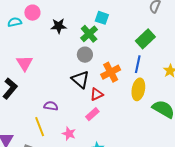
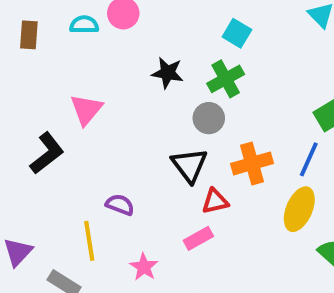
cyan square: (102, 18) -> (237, 33), moved
black star: (59, 26) -> (168, 73), moved

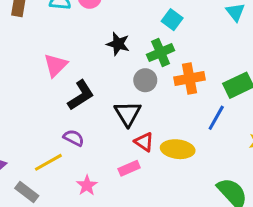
black L-shape: (47, 153) -> (81, 95), moved
orange cross: (252, 163) -> (189, 79), moved
red triangle: (215, 201) -> (144, 142), turned 42
yellow ellipse: (299, 209) -> (178, 149), moved, turned 68
yellow line: (89, 241) -> (48, 162), turned 64

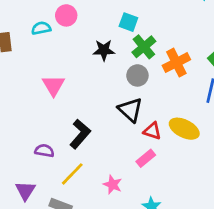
cyan square: (172, 20) -> (128, 22), moved
black L-shape: (81, 95) -> (80, 134), moved
purple semicircle: (74, 138) -> (44, 151), moved
yellow ellipse: (178, 149) -> (184, 129), turned 36

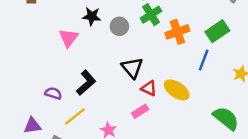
black star: (104, 50) -> (92, 16), moved
gray circle: (137, 75) -> (119, 26), moved
purple triangle: (25, 191) -> (32, 126), turned 42

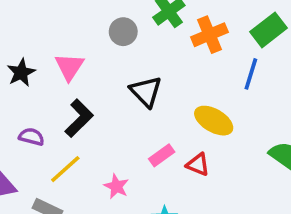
black star: (92, 16) -> (21, 73), moved, turned -30
pink triangle: (68, 38) -> (69, 67), moved
red triangle: (149, 88) -> (198, 164), moved

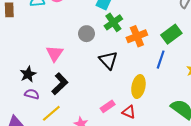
black star: (21, 73) -> (28, 74), moved
black triangle: (146, 92) -> (108, 60), moved
yellow ellipse: (214, 121) -> (138, 87), turned 70

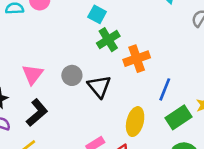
gray circle: (86, 34) -> (72, 75), moved
green rectangle: (171, 34) -> (178, 117), moved

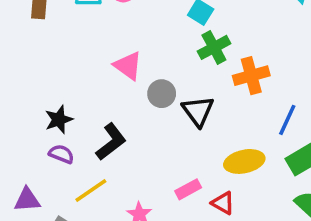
pink triangle: (33, 74) -> (128, 66), moved, turned -35
yellow ellipse: (135, 122) -> (244, 161), turned 60

